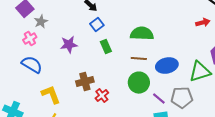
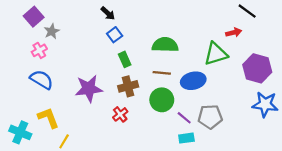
purple star: (69, 45) -> (89, 89), moved, size x1.4
green triangle: (200, 72) -> (216, 54), moved
brown cross: (85, 82) -> (128, 86), moved
yellow L-shape: (51, 95) -> (48, 118), moved

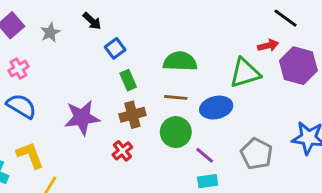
black arrow: (108, 13) -> (92, 21), moved
gray star: (52, 31) -> (50, 32), moved
purple hexagon: (257, 68) -> (298, 66), moved
gray pentagon: (210, 117) -> (257, 154), moved, turned 30

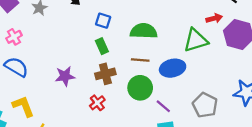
blue square: (115, 48) -> (103, 21), moved, turned -35
purple star: (82, 118) -> (65, 76), size x0.7

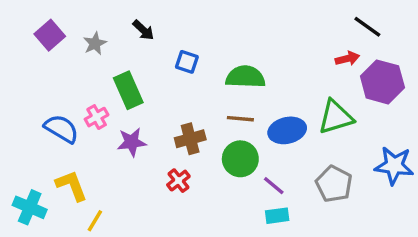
pink cross: (14, 37) -> (97, 117), moved
green triangle: (196, 40) -> (336, 117), moved
green rectangle: (102, 46) -> (128, 90), moved, size x1.5

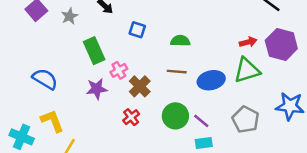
red arrow: (347, 59) -> (248, 42), moved
green semicircle: (245, 77) -> (180, 41), size x0.7
pink cross: (97, 117) -> (119, 70), moved
brown cross: (190, 139) -> (140, 86), turned -30
green circle: (240, 159) -> (175, 116), moved

